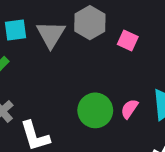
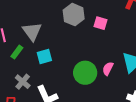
cyan square: (15, 30) -> (44, 56), moved
gray triangle: (51, 34) -> (32, 32), moved

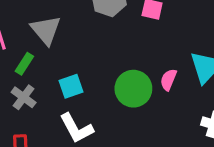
cyan square: (44, 56) -> (71, 86), moved
gray cross: (23, 82) -> (24, 97), moved

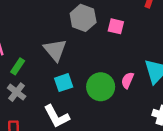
gray triangle: (46, 30) -> (55, 50), moved
cyan square: (71, 86) -> (64, 83), moved

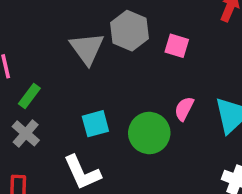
gray triangle: (55, 50) -> (87, 48), moved
pink semicircle: (128, 80) -> (184, 109), moved

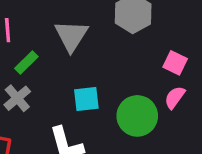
pink square: (177, 46) -> (175, 63), moved
gray triangle: (87, 48) -> (71, 36), moved

